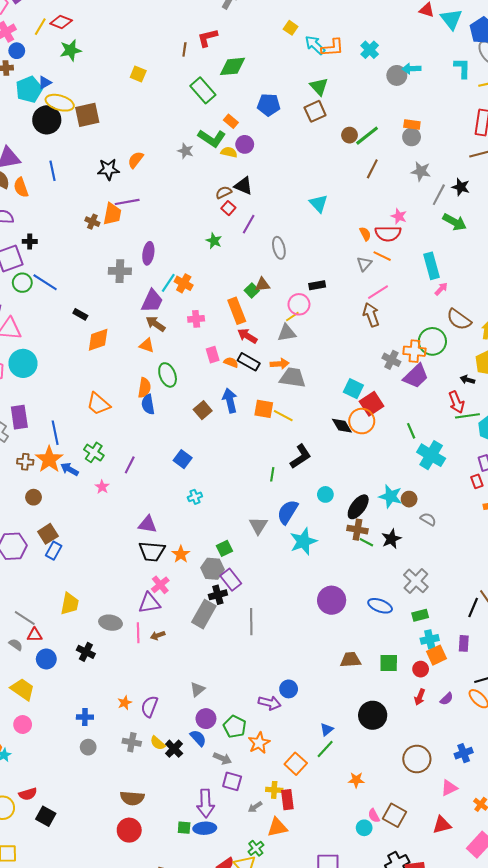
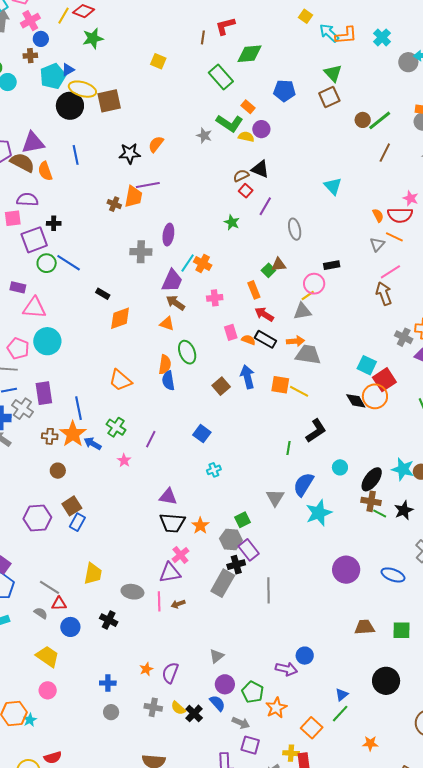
orange rectangle: (237, 311) -> (254, 290), size x0.7

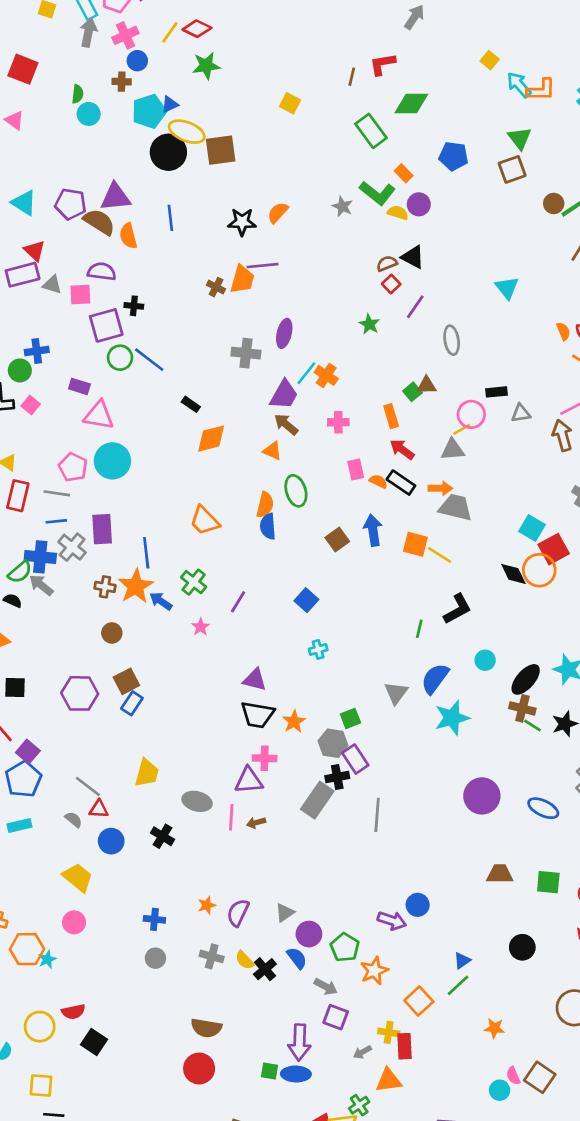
gray triangle: (377, 244) -> (521, 413), moved, turned 35
pink cross: (180, 555) -> (265, 758), turned 36
gray triangle: (217, 656) -> (285, 913), moved
black circle: (386, 681) -> (522, 947), size x0.7

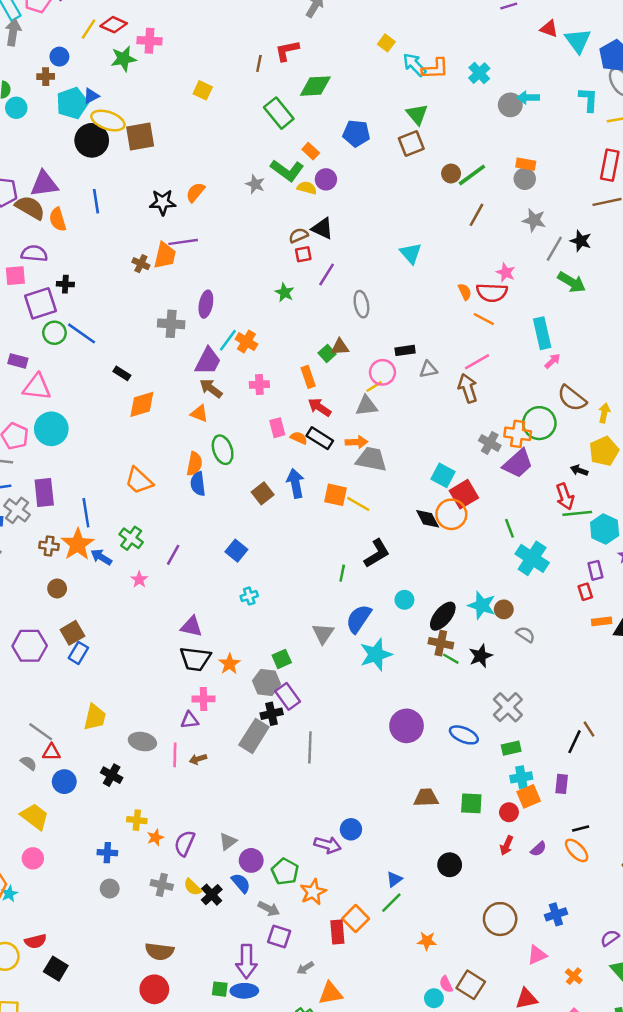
pink cross: (125, 35) -> (149, 41), moved, turned 30
red square: (391, 284) -> (303, 254), turned 35
purple triangle: (249, 780) -> (190, 720), size x0.7
yellow cross: (389, 1032) -> (137, 820), moved
red rectangle: (404, 1046) -> (337, 932), moved

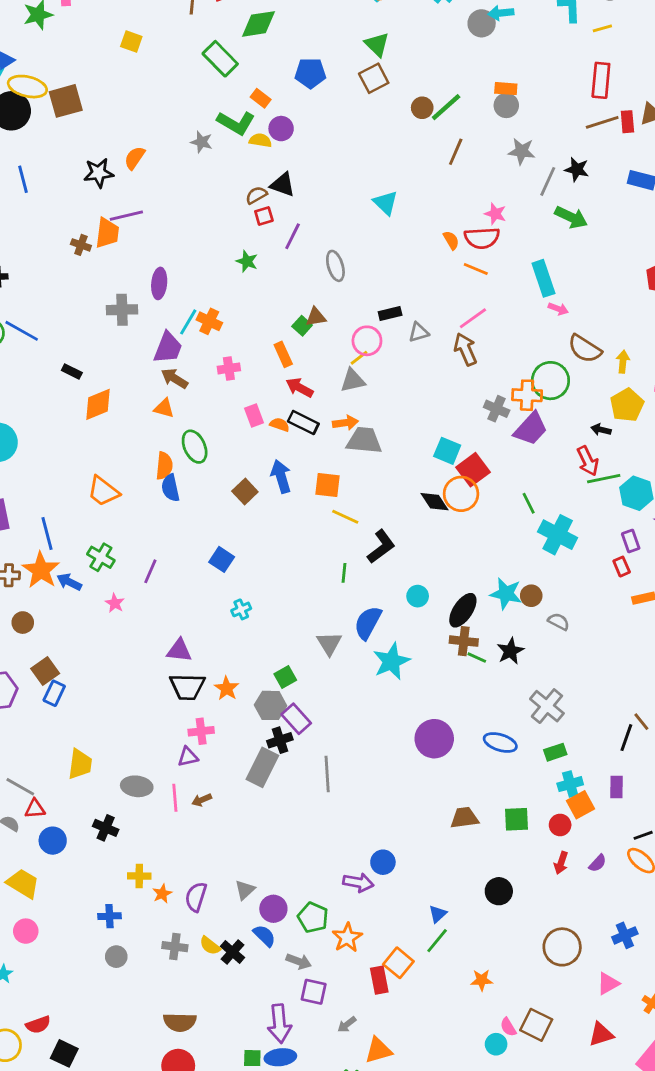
pink arrow: (552, 361) -> (558, 309), turned 70
yellow line: (358, 504) -> (345, 517), moved

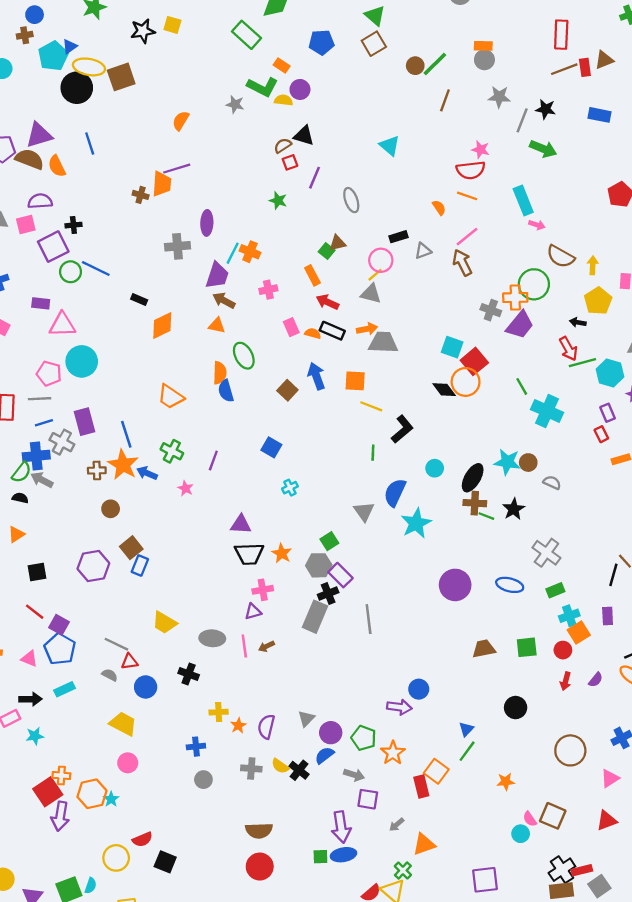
black star: (99, 173) -> (143, 31), moved
orange semicircle: (451, 240) -> (439, 208), moved
gray triangle: (353, 380) -> (371, 294), turned 30
yellow trapezoid: (80, 764) -> (164, 623), turned 116
blue semicircle: (264, 936) -> (325, 755), turned -78

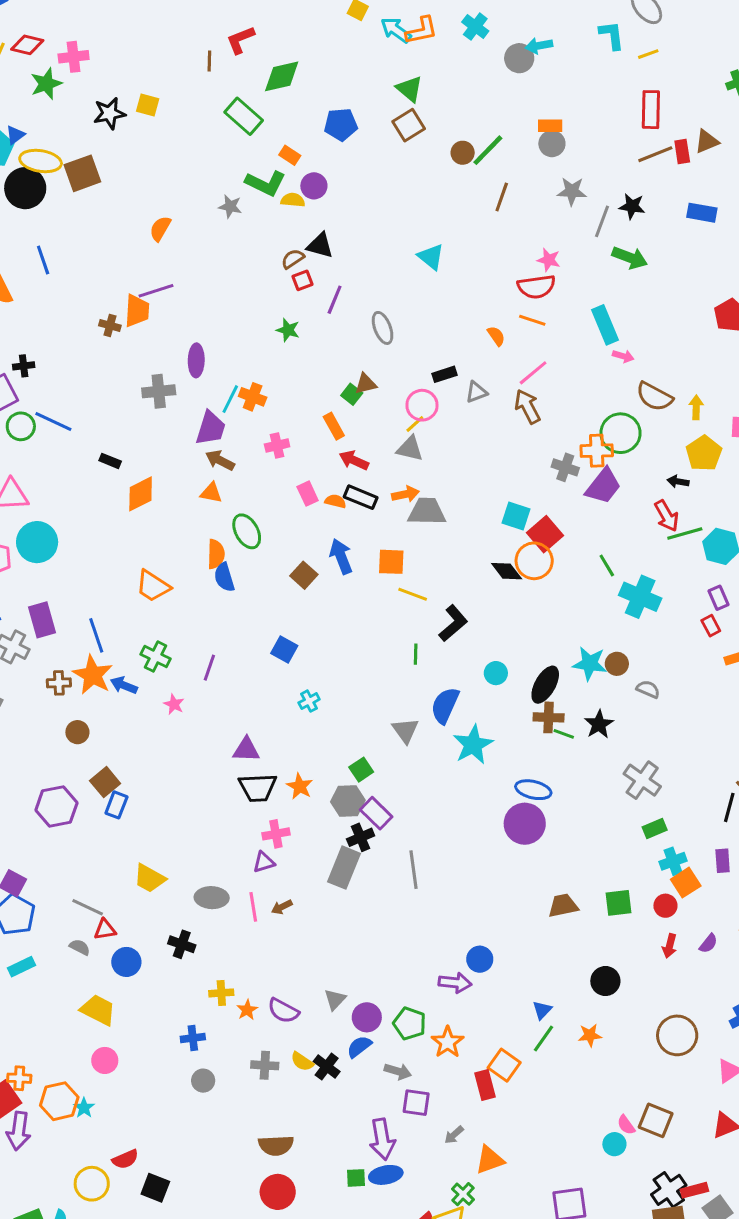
blue ellipse: (510, 585) -> (533, 790), moved
purple semicircle: (266, 727) -> (283, 1011), turned -75
orange star: (506, 782) -> (590, 1035), moved

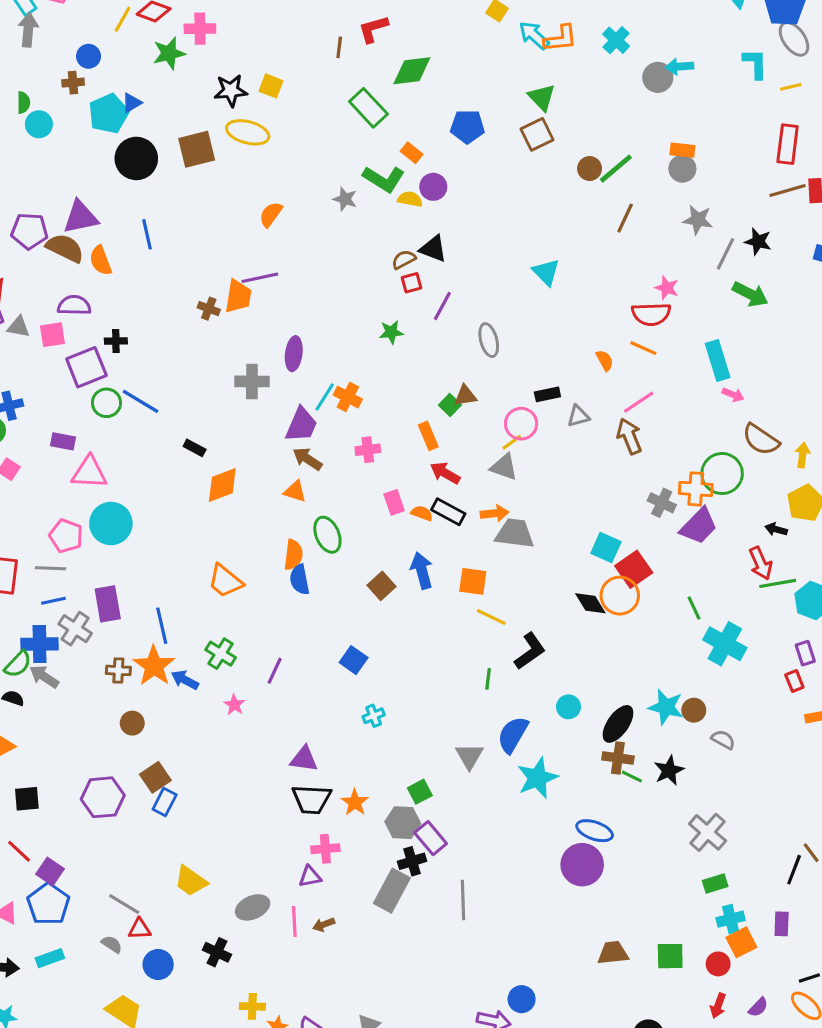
yellow ellipse: (41, 161) -> (248, 132), moved
green star: (288, 330) -> (391, 332), turned -30
gray ellipse: (212, 898) -> (253, 907), turned -32

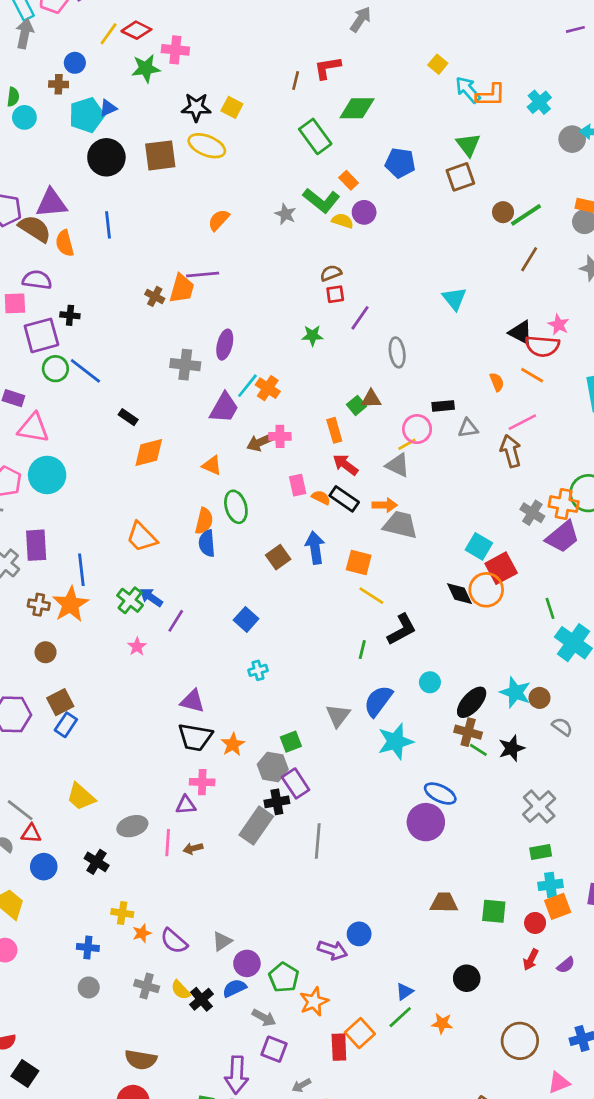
black triangle: (433, 249) -> (521, 333), moved
brown arrow: (307, 459) -> (260, 442), moved, turned -64
blue arrow: (185, 680) -> (151, 597), moved

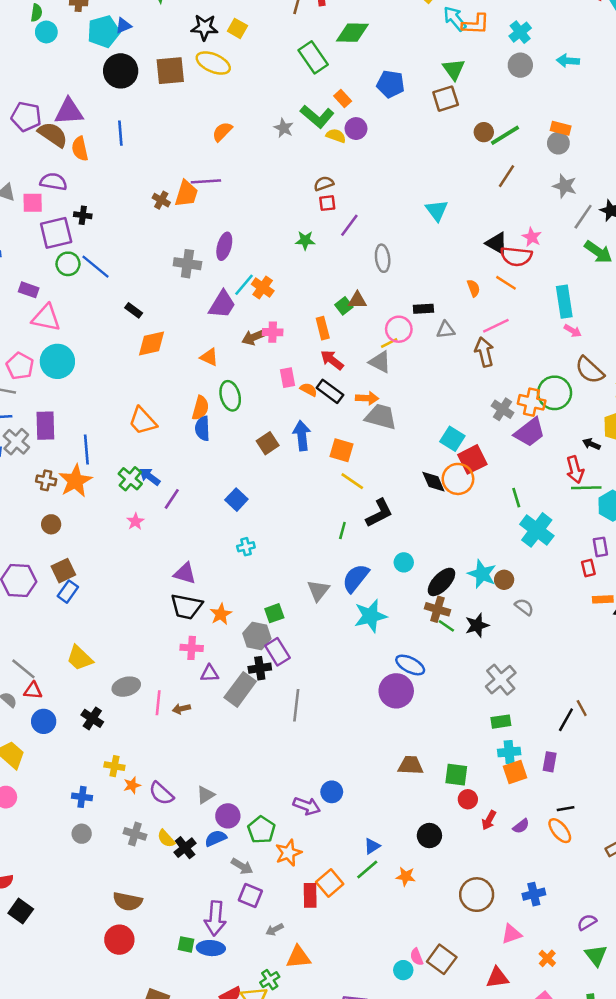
gray circle: (572, 139) -> (520, 65), moved
purple triangle: (186, 805) -> (209, 673), moved
red circle: (535, 923) -> (468, 799), moved

